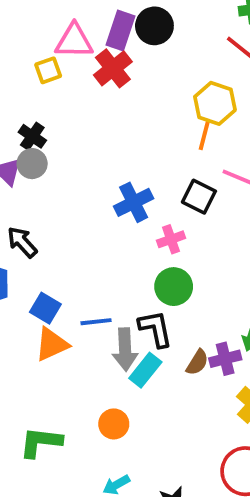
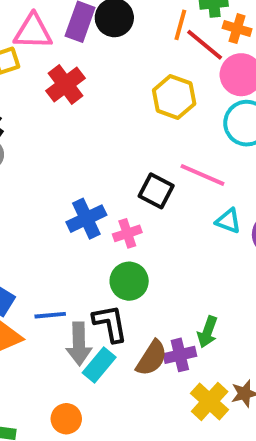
red cross: (113, 68) -> (65, 85), moved
orange line: (204, 135) -> (180, 25), moved
blue cross: (134, 202) -> (86, 219), moved
brown semicircle: (197, 362) -> (152, 358), size x1.4

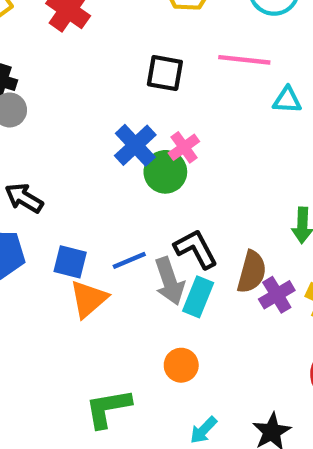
black square: (156, 191) -> (165, 73), moved
green circle: (129, 281) -> (165, 172), moved
purple cross: (180, 355) -> (277, 295), moved

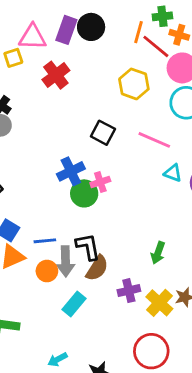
brown semicircle: (252, 272) -> (97, 268), moved
cyan rectangle: (198, 297) -> (74, 304), moved
orange circle: (181, 365) -> (47, 271), moved

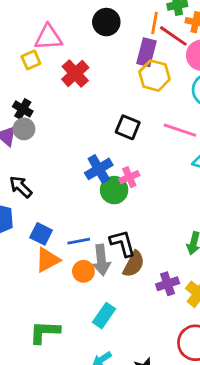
purple rectangle: (66, 30) -> (146, 52), moved
cyan rectangle: (74, 304) -> (104, 316), moved

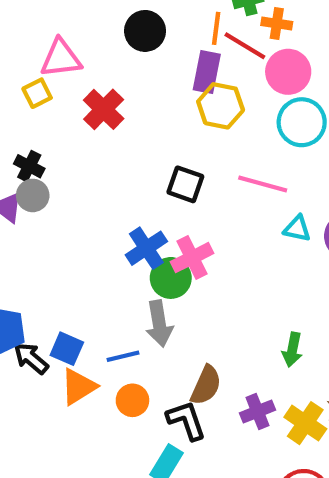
pink cross: (129, 177) -> (192, 258), size x1.4
black arrow: (21, 187) -> (31, 358), moved
black L-shape: (123, 243) -> (186, 420), moved
gray arrow: (101, 260) -> (159, 324), moved

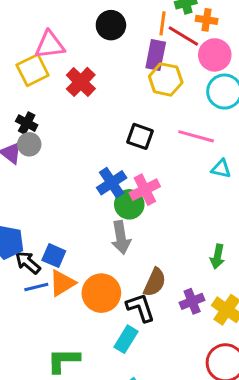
yellow square: (37, 93) -> (33, 70), size x1.5
blue line: (123, 356) -> (36, 287), moved
orange circle: (132, 400) -> (101, 293), size x1.6

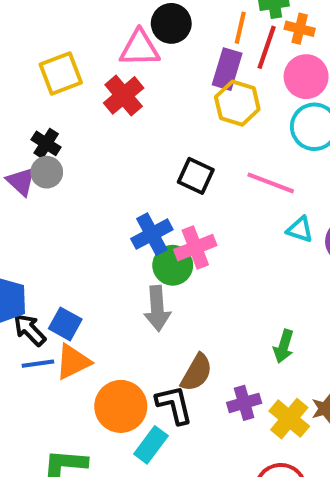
red line: (183, 36) -> (267, 47), turned 72
pink triangle: (50, 45) -> (140, 48), moved
orange circle: (101, 293) -> (121, 406), moved

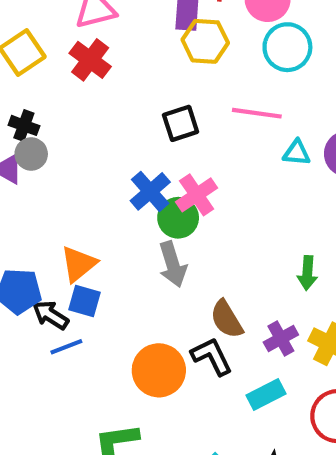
black square: (196, 176) -> (181, 123), turned -30
orange triangle: (73, 362) -> (78, 264), moved
brown semicircle: (197, 373) -> (227, 319), turned 132
cyan rectangle: (151, 445) -> (266, 394), moved, turned 39

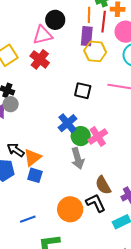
black square: (181, 123) -> (83, 91), turned 30
pink cross: (197, 195) -> (98, 137), moved
black arrow: (50, 315) -> (16, 150), moved
blue line: (66, 347) -> (28, 219), moved

